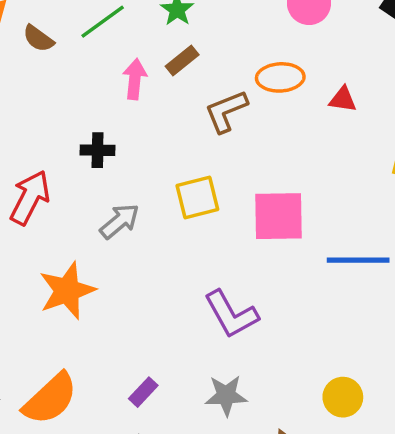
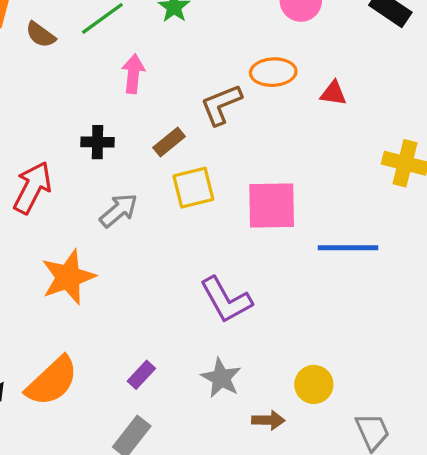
brown rectangle: (182, 61) -> (169, 142), moved
gray star: (226, 395) -> (221, 378), turned 30
yellow circle: (343, 397) -> (314, 384), moved

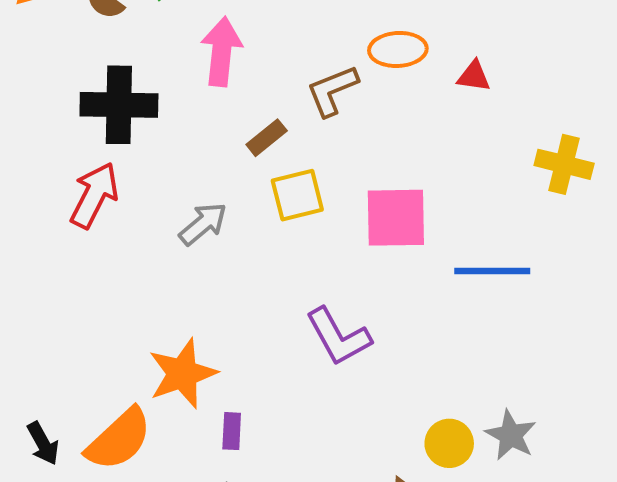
pink arrow: (133, 74) -> (221, 52), size x1.4
black cross: (97, 142) -> (119, 105), moved, size x1.8
orange star: (68, 277) -> (182, 374), moved
purple rectangle: (141, 375) -> (232, 431), turned -40
gray star: (221, 378) -> (511, 435), moved

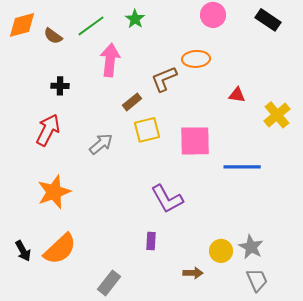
red triangle: (474, 76) -> (237, 95), moved
black cross: (119, 105) -> (60, 86), size x0.5
yellow cross: (564, 164) -> (277, 115), turned 36
orange star: (182, 374) -> (54, 192), moved
purple rectangle: (232, 431) -> (151, 241), moved

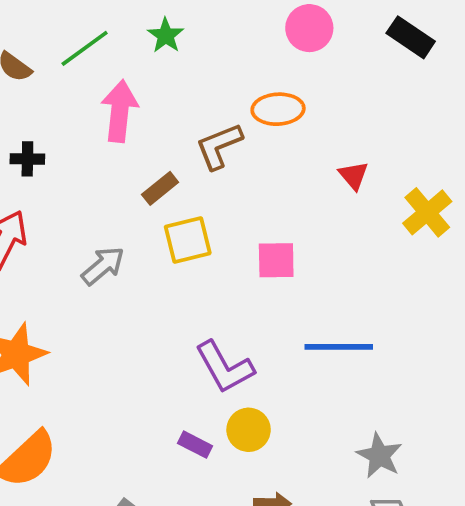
red triangle: (237, 95) -> (354, 176), turned 42
pink square: (195, 141) -> (276, 260), size x0.7
blue line: (242, 167) -> (339, 347), moved
purple rectangle: (151, 241) -> (195, 445), turned -66
yellow circle: (221, 251) -> (249, 430), moved

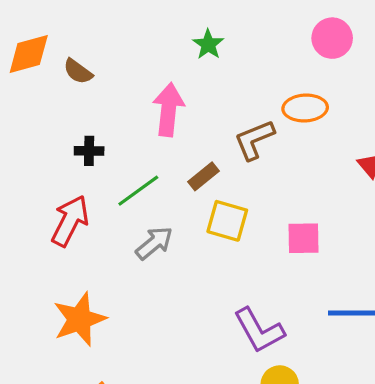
green line: (85, 48) -> (138, 191), moved
yellow square: (188, 240) -> (227, 221), turned 30

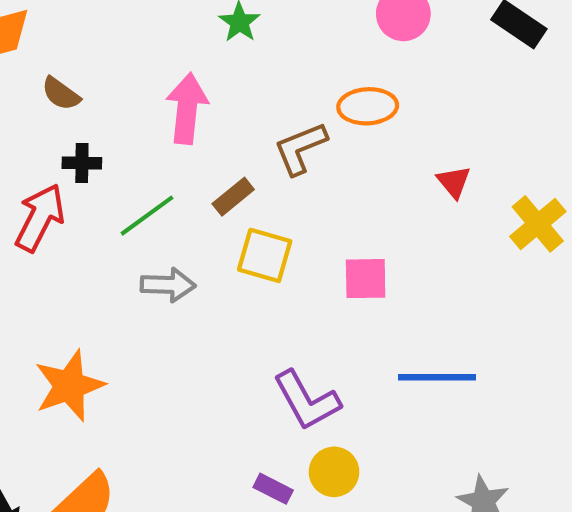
brown semicircle: (78, 71) -> (61, 94), moved
red arrow: (70, 221) -> (40, 218), moved
gray arrow: (154, 243) -> (168, 285), turned 42

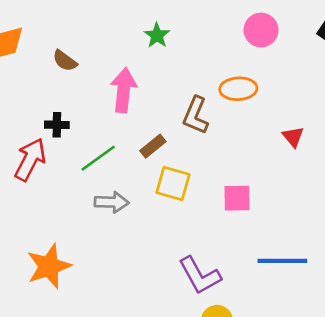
brown semicircle: (61, 94) -> (65, 61), moved
brown L-shape: (300, 148) -> (196, 115), turned -45

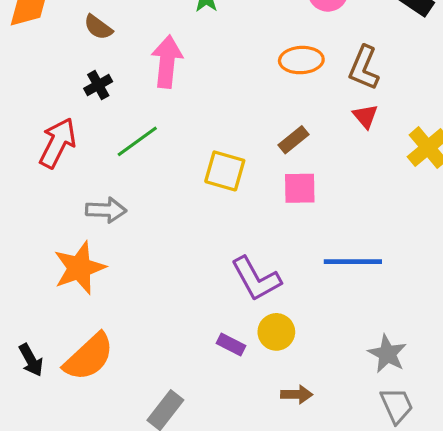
brown L-shape: (196, 115) -> (364, 68), moved
black cross: (57, 125) -> (98, 85), moved, turned -30
brown rectangle: (153, 146) -> (294, 140), moved
gray arrow: (112, 202) -> (106, 210), moved

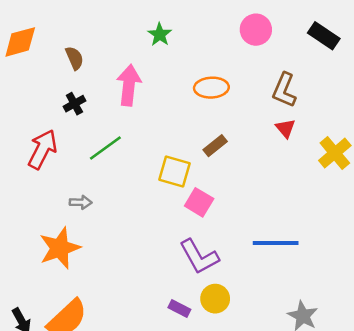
brown semicircle: (98, 27) -> (74, 58), turned -150
orange ellipse: (301, 60) -> (211, 88), moved
brown rectangle: (294, 140) -> (215, 146), moved
pink square: (300, 188) -> (199, 202), moved, turned 32
gray arrow: (106, 210) -> (81, 202), size x0.7

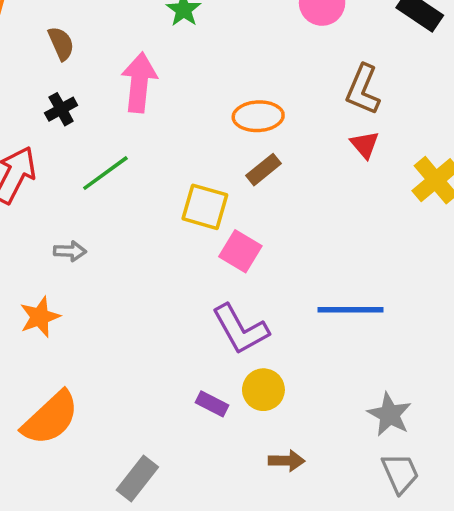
orange ellipse: (211, 88) -> (258, 116), moved
orange star: (60, 248) -> (40, 317), size x0.7

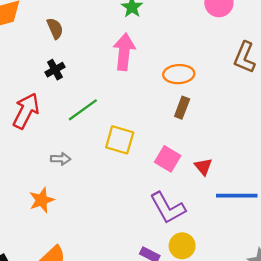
pink arrow: (139, 83) -> (124, 52), moved
red triangle: (365, 145) -> (203, 167), moved
brown rectangle: (263, 170) -> (182, 108), turned -30
yellow square: (205, 207) -> (120, 140), moved

